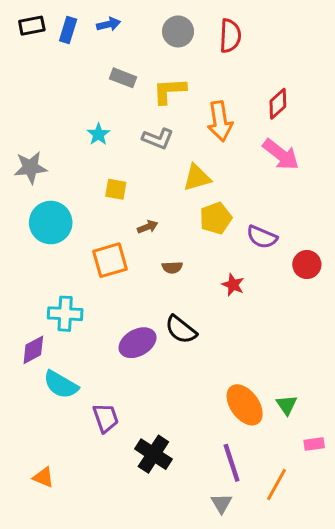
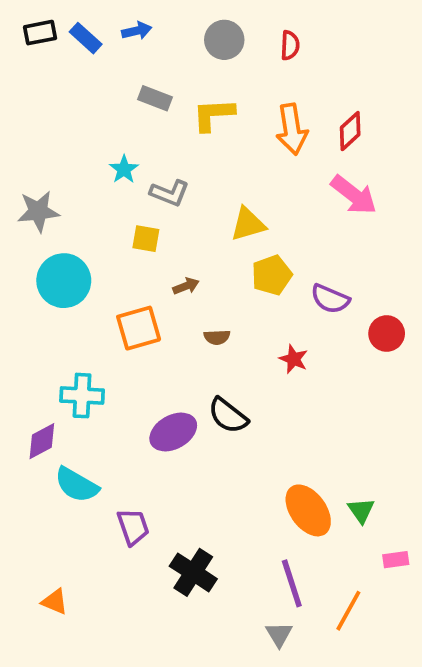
blue rectangle: (68, 30) -> (86, 38), turned -65
red semicircle: (230, 36) -> (290, 45), size x0.7
orange arrow: (220, 121) -> (292, 129), moved
gray L-shape: (158, 139) -> (170, 193), moved

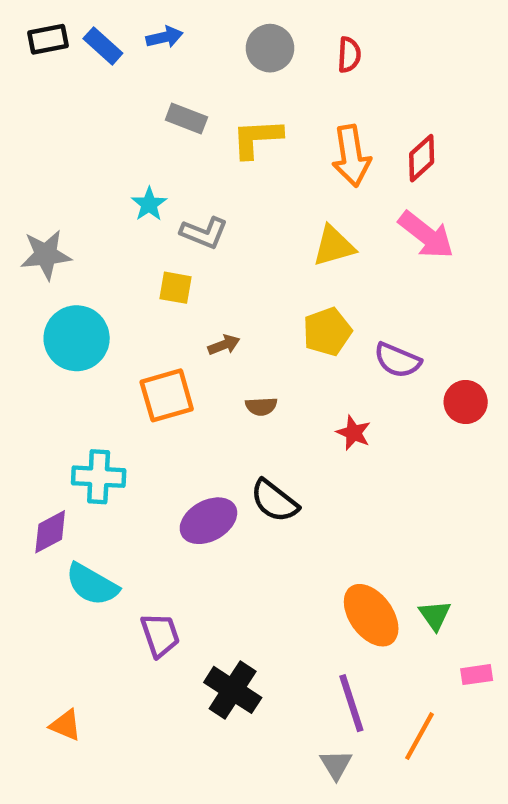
yellow triangle: (248, 224) -> (334, 246), moved

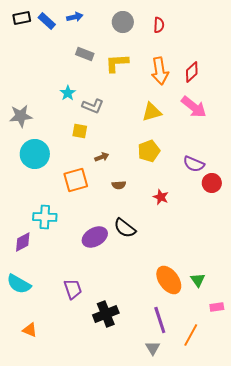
purple semicircle: (397, 360) -> (194, 164), moved
cyan semicircle: (92, 584) -> (19, 284), moved
black cross: (233, 690) -> (106, 314), turned 35

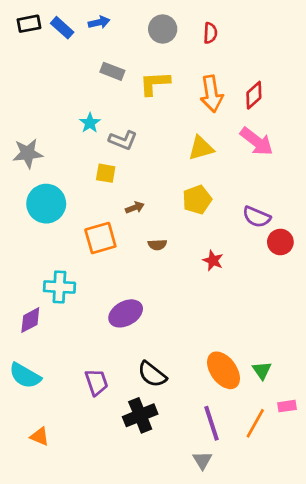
black semicircle: (125, 228) -> (152, 374), moved
orange line: (191, 335) -> (255, 423), moved

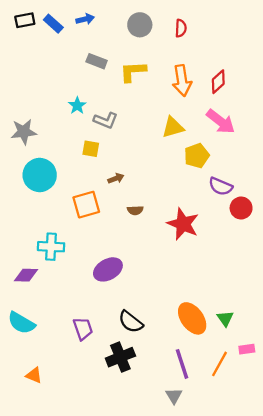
yellow pentagon: (197, 200) -> (197, 156), moved
red star: (213, 261) -> (183, 224), size x1.8
purple diamond: (30, 320) -> (26, 275), turned 30

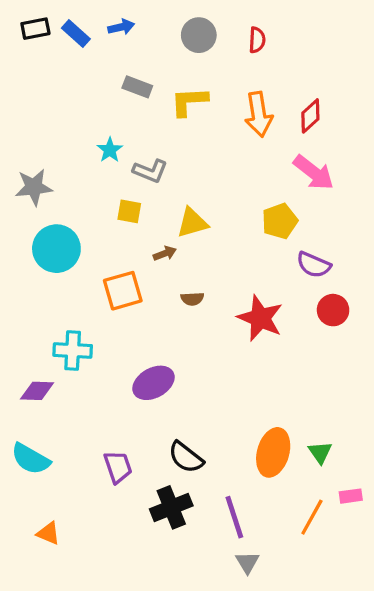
yellow triangle: (173, 127) -> (192, 223), moved
red circle: (241, 208) -> (333, 310), moved
orange ellipse: (192, 318) -> (273, 452), turned 52
purple line: (182, 364) -> (234, 517), moved

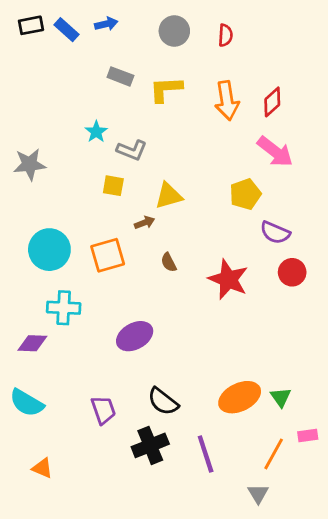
cyan circle: (56, 249) -> (49, 250), moved
brown semicircle: (192, 299) -> (169, 262), turned 66
orange ellipse: (273, 452) -> (240, 397), turned 48
gray triangle: (247, 562) -> (258, 494), moved

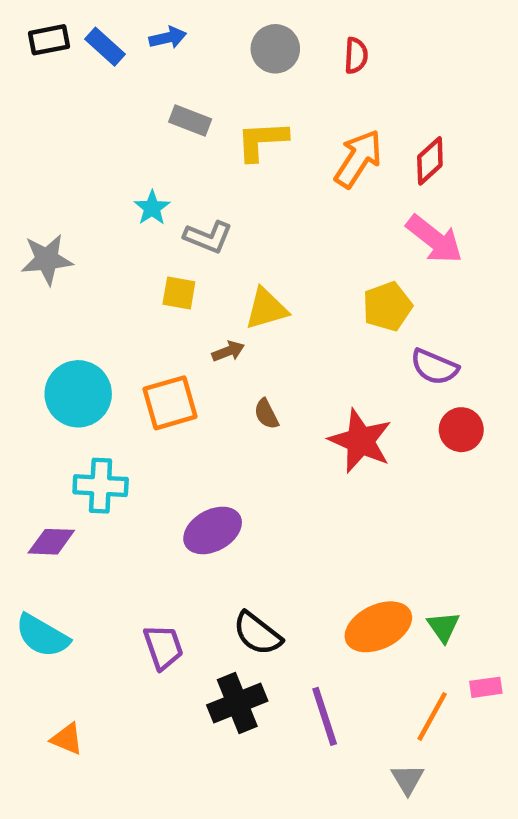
orange arrow: (227, 101) -> (358, 159), turned -138

